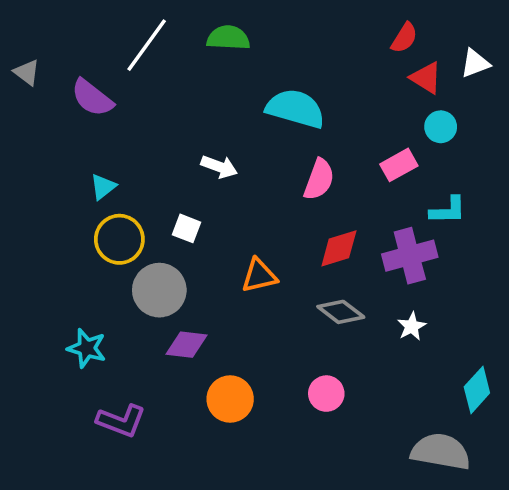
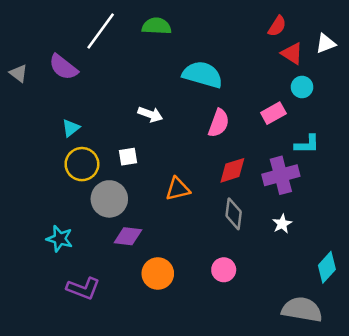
gray triangle: (27, 72) -> (19, 73), moved
white square: (187, 228) -> (128, 157), turned -30
gray diamond: (341, 312) -> (234, 214), turned 60

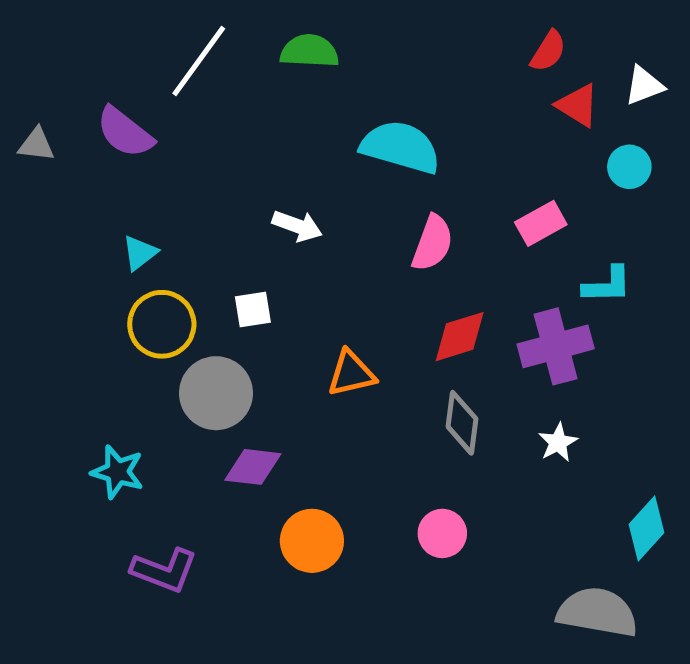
gray triangle: (19, 73) -> (36, 145), turned -30
cyan circle: (302, 87) -> (629, 167), moved

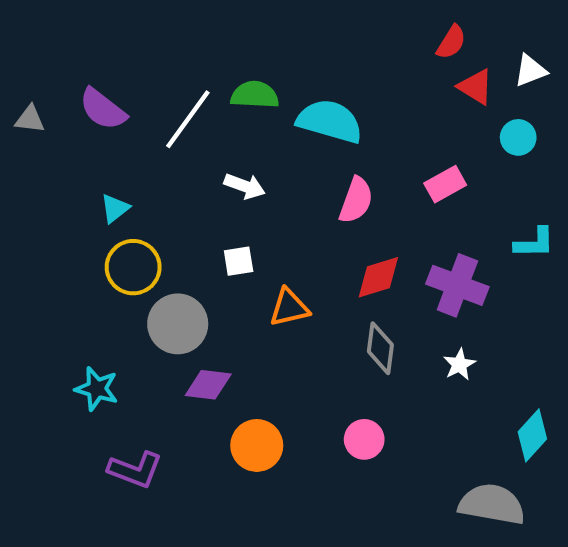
green semicircle: (309, 51) -> (255, 95), moved
white line: (199, 61) -> (188, 119), moved
cyan L-shape: (607, 285) -> (534, 243), moved
white square: (253, 310) -> (239, 261), moved
purple cross: (556, 346) -> (457, 285), turned 36

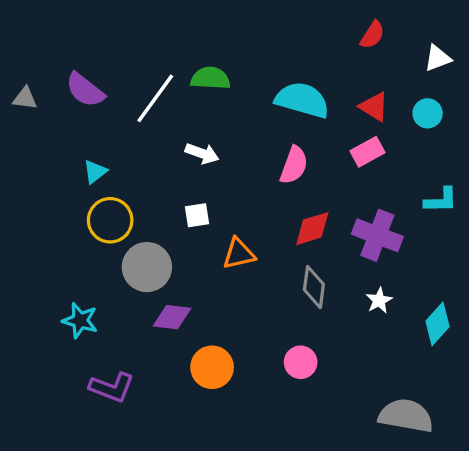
red triangle: (476, 87) -> (374, 107), moved
cyan semicircle: (330, 121) -> (302, 100), moved
cyan diamond: (532, 435) -> (438, 324), moved

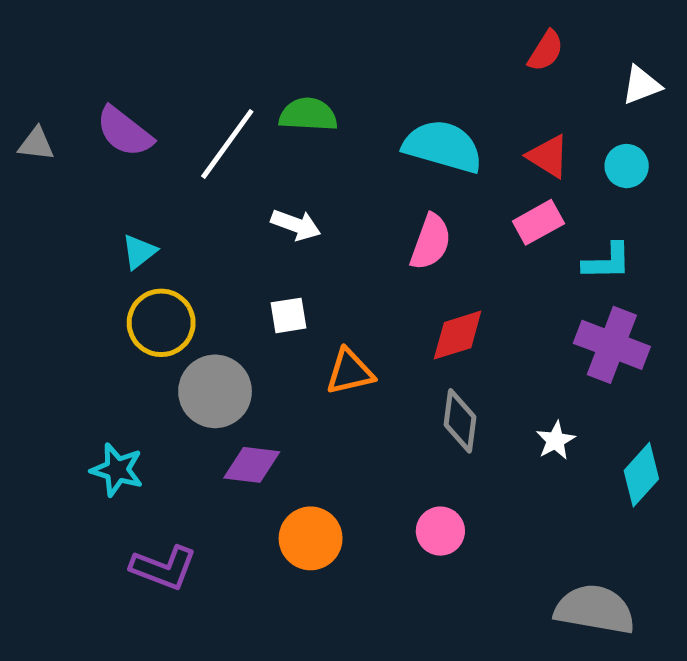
cyan L-shape: (441, 200) -> (607, 262), moved
purple cross: (377, 235) -> (612, 345), moved

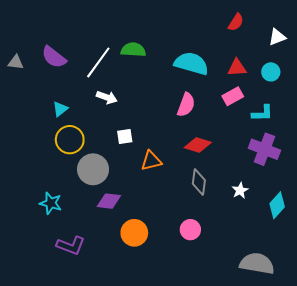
red triangle: (548, 156) -> (237, 68), turned -36
white arrow: (296, 225) -> (107, 97), moved
red diamond: (458, 335) -> (198, 145), turned 35

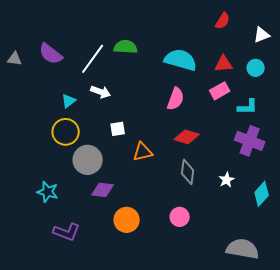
cyan triangle: (60, 109) -> (69, 101), moved

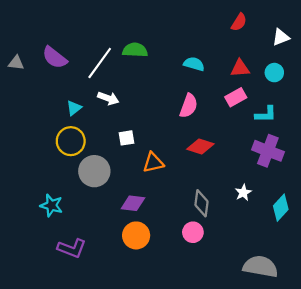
cyan semicircle: (181, 60) -> (194, 64), size x0.6
gray diamond: (188, 172) -> (201, 203), moved
purple diamond: (103, 190) -> (133, 203), moved

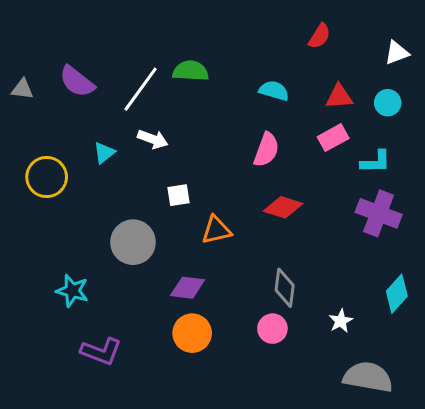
red semicircle: (239, 22) -> (319, 36), moved
yellow circle: (71, 141) -> (47, 177), moved
white star: (243, 193) -> (341, 321), moved

